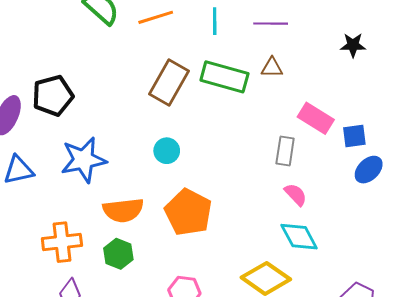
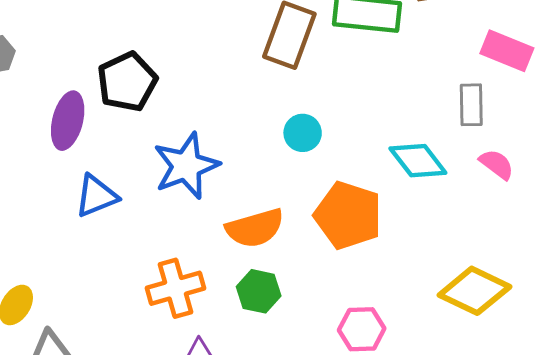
cyan diamond: (299, 237) -> (418, 161), moved

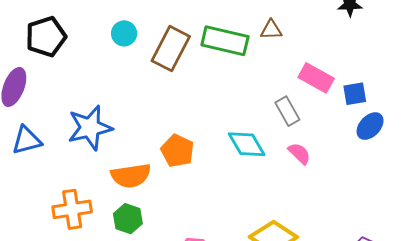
black pentagon: (127, 82) -> (46, 37), moved
gray rectangle: (471, 105) -> (287, 111), turned -36
cyan circle: (303, 133) -> (124, 33), moved
orange pentagon: (348, 215) -> (177, 151), moved, size x0.7

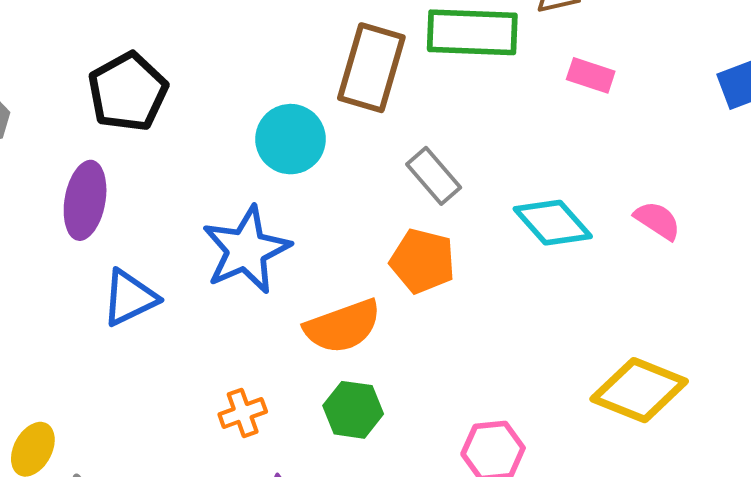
cyan circle: (124, 33) -> (291, 139), moved, size x1.4
pink rectangle: (316, 78) -> (591, 75), moved, size x0.7
gray rectangle: (287, 111) -> (434, 176), moved
orange cross: (72, 209) -> (243, 413), size x0.6

